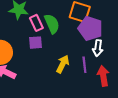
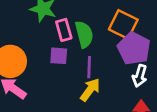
purple line: (84, 65) -> (89, 67), moved

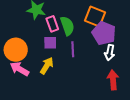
yellow arrow: (90, 90) -> (47, 66), moved

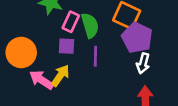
pink rectangle: (52, 24) -> (71, 22), turned 42
pink arrow: (19, 69) -> (41, 80), moved

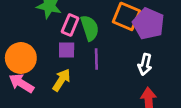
purple pentagon: (137, 38) -> (148, 24), moved
pink arrow: (41, 80) -> (21, 83), moved

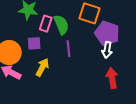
purple pentagon: (148, 24) -> (107, 33), moved
purple square: (67, 50) -> (34, 43), moved

